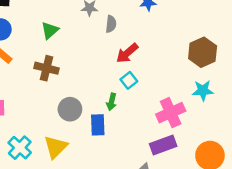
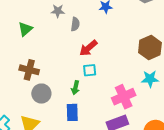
brown cross: (46, 68) -> (29, 70), moved
cyan square: (129, 80) -> (90, 70), turned 32
blue rectangle: (98, 125) -> (72, 112), moved

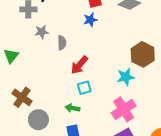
brown cross: (29, 70) -> (22, 97), turned 30
cyan star: (150, 79) -> (126, 77), moved
green arrow: (75, 88) -> (72, 108), turned 96

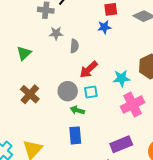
cyan star: (126, 77) -> (121, 78), moved
pink cross: (124, 109) -> (133, 105), moved
gray circle: (38, 120) -> (68, 91), moved

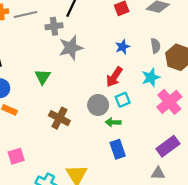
blue star: (104, 27) -> (123, 47), moved
gray star: (56, 33) -> (71, 48), size x1.6
gray semicircle: (74, 46) -> (155, 46), moved

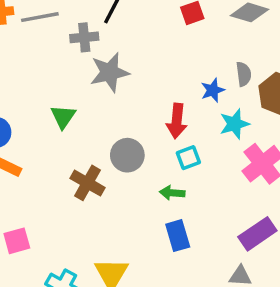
blue star: (123, 47) -> (213, 90), moved
red arrow: (114, 77) -> (177, 121), turned -30
gray circle: (98, 105) -> (127, 155), moved

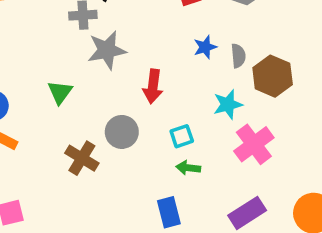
blue star: (213, 90) -> (205, 47), moved
red arrow: (177, 121) -> (153, 86), moved
green arrow: (172, 193) -> (188, 168), moved

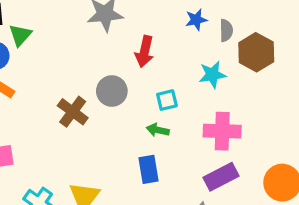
green triangle: (60, 92) -> (20, 35), moved
pink cross: (254, 144) -> (222, 131), moved, turned 33
green arrow: (188, 168) -> (158, 130), moved

